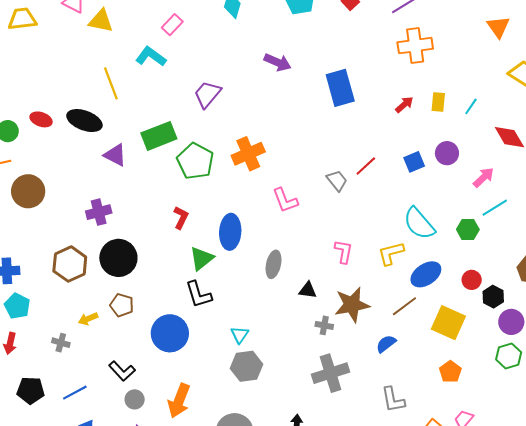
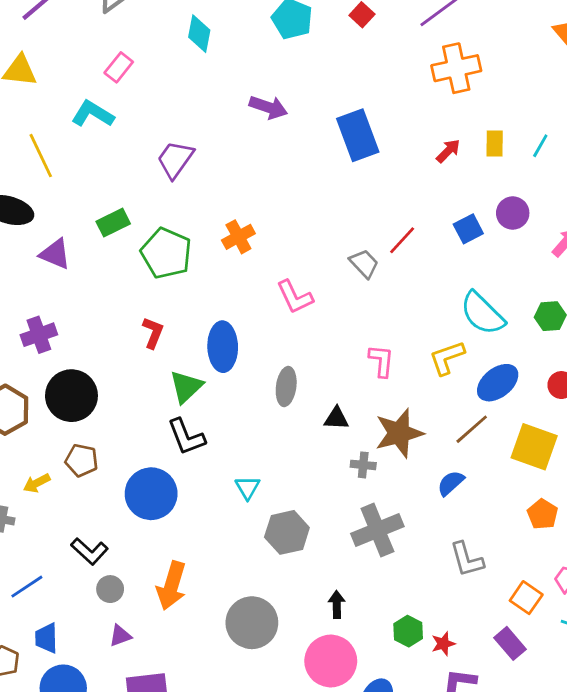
green rectangle: (159, 136) -> (113, 223), size x0.7
orange cross: (248, 154) -> (238, 237), size x0.7
gray hexagon: (246, 366) -> (287, 532), moved

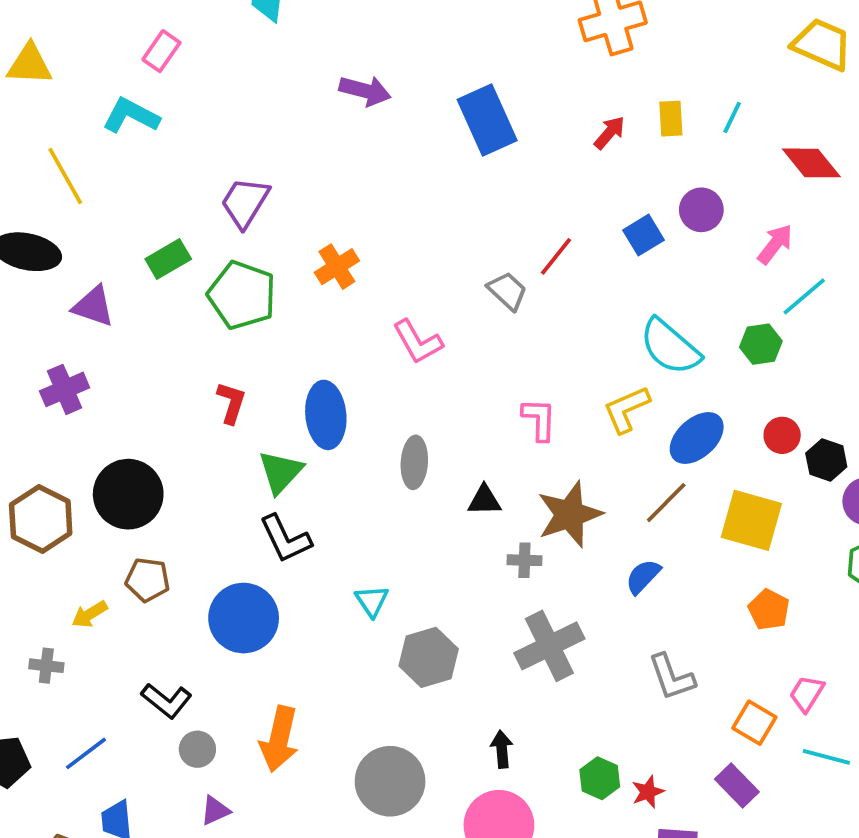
purple trapezoid: (175, 159) -> (245, 202), moved
purple cross: (39, 335) -> (65, 389), moved

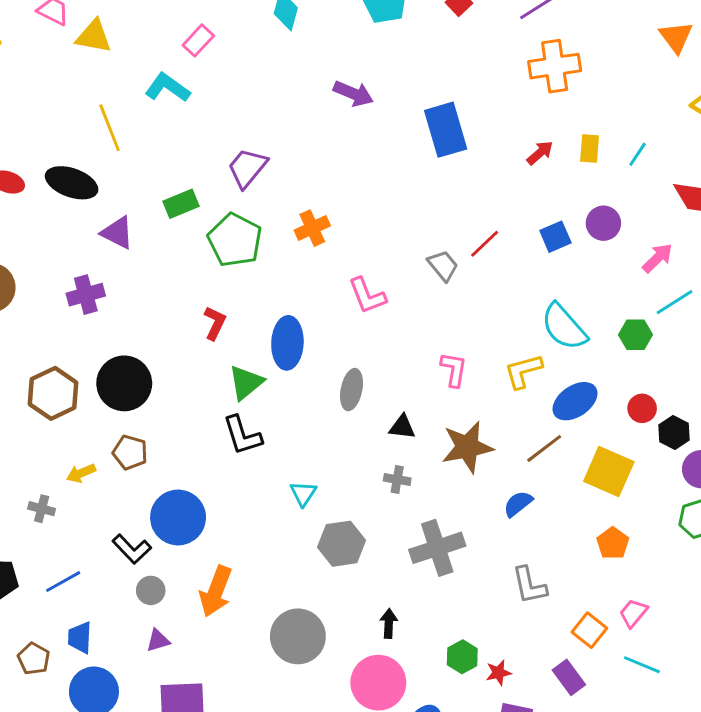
gray cross: (524, 560) -> (397, 479), moved
blue circle: (244, 618) -> (178, 517), moved

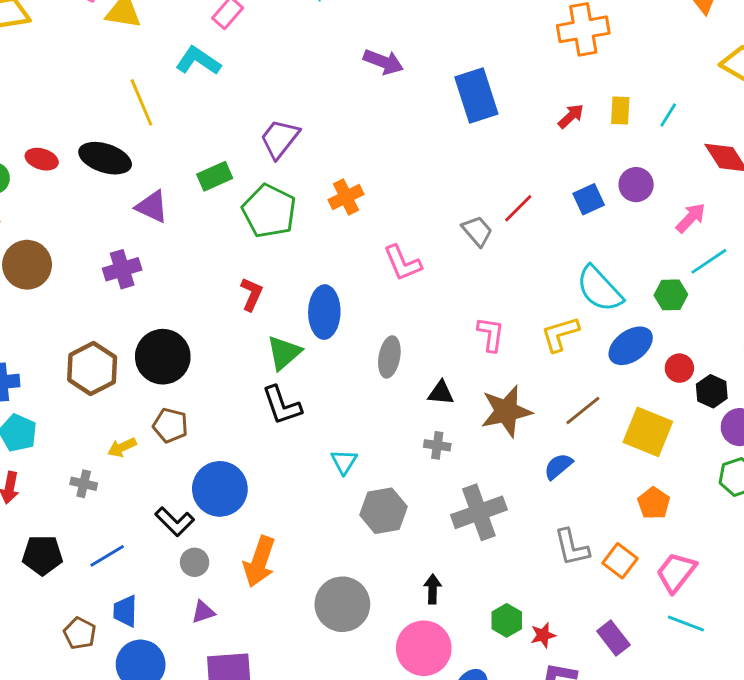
blue ellipse: (575, 401) -> (631, 346), moved
pink trapezoid: (633, 613) -> (676, 572), size x1.4
orange square: (589, 630) -> (620, 561), moved

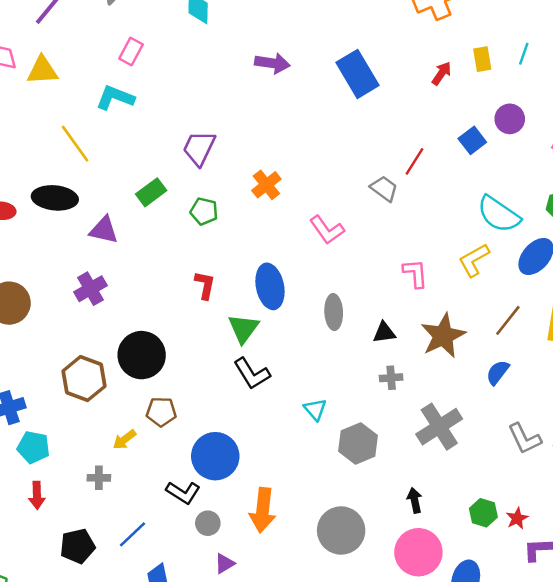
green pentagon: (269, 211) -> (204, 211), size x0.6

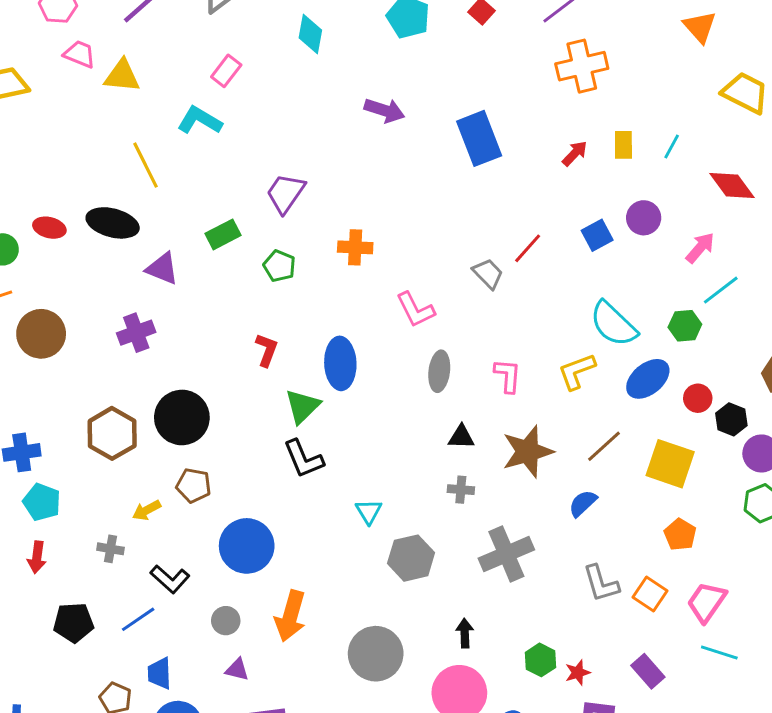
orange cross: (266, 185) -> (355, 247), turned 32
gray ellipse: (334, 312) -> (439, 371), moved
black L-shape: (183, 492) -> (170, 579), moved
purple triangle: (225, 564) -> (237, 670), turned 35

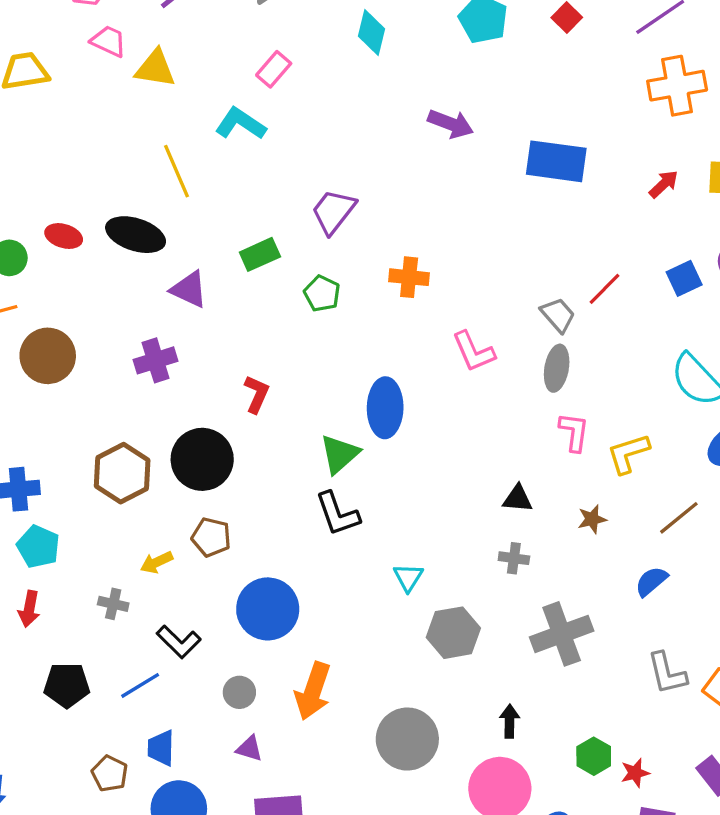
blue rectangle: (479, 138) -> (556, 161), turned -64
red L-shape: (267, 350) -> (257, 394), moved
gray ellipse: (439, 371) -> (557, 368), moved
yellow L-shape: (577, 371) -> (628, 453), moved
brown star: (528, 452) -> (592, 519), size x0.5

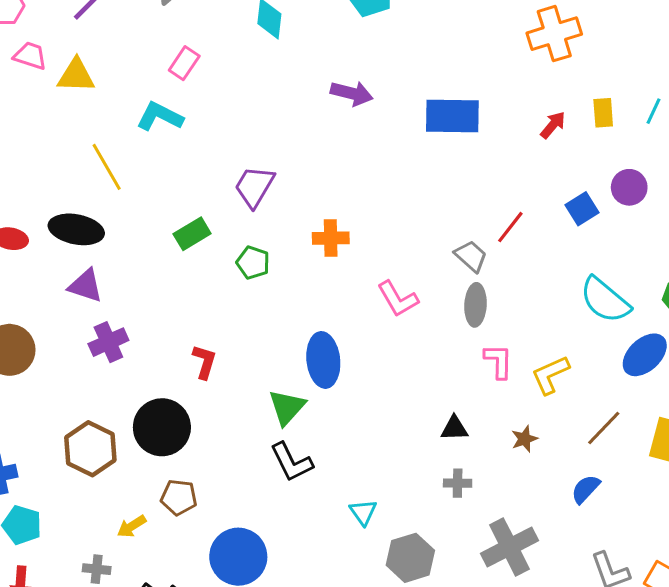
purple triangle: (189, 289) -> (86, 286), moved

